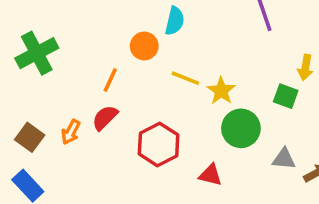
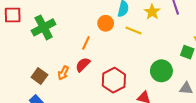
yellow line: (185, 78) -> (134, 31), moved
yellow star: (221, 91) -> (152, 12), moved

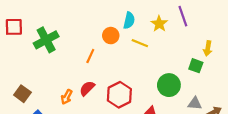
red semicircle: (83, 65) -> (87, 88), moved
orange arrow: (63, 73) -> (67, 97), moved
brown square: (39, 76) -> (22, 94), moved

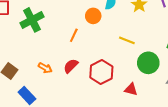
yellow line: (140, 43) -> (127, 40), moved
orange arrow: (67, 97) -> (45, 68), moved, turned -88

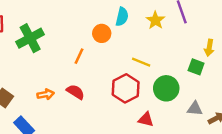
red semicircle: (71, 66) -> (75, 92), turned 77
orange arrow: (45, 68) -> (46, 94), turned -40
red hexagon: (101, 72) -> (126, 88), moved

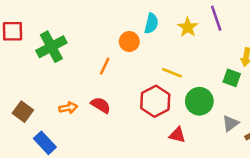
gray triangle: (195, 109) -> (230, 123), turned -42

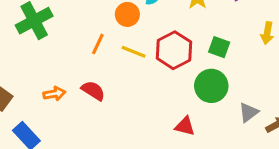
yellow line: (172, 73) -> (134, 52), moved
green square: (232, 78) -> (219, 47), moved
red hexagon: (155, 101) -> (174, 50), moved

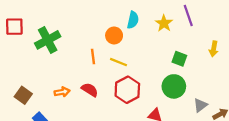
orange line: (98, 44) -> (93, 57), turned -32
red hexagon: (174, 50) -> (127, 90), moved

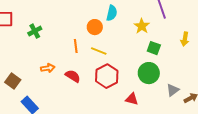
yellow star: (164, 23) -> (142, 26), moved
green cross: (48, 40) -> (35, 31), size x0.6
orange arrow: (62, 92) -> (48, 68), moved

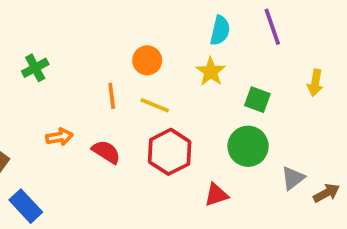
cyan semicircle: (112, 13) -> (220, 30), moved
yellow star: (142, 26) -> (211, 72), moved
red triangle: (132, 99) -> (216, 195), turned -32

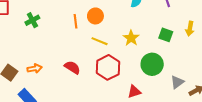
yellow star: (211, 72) -> (131, 38), moved
orange line: (112, 96) -> (75, 21), moved
green square: (257, 100) -> (166, 35), moved
orange arrow: (59, 137) -> (35, 68), moved

